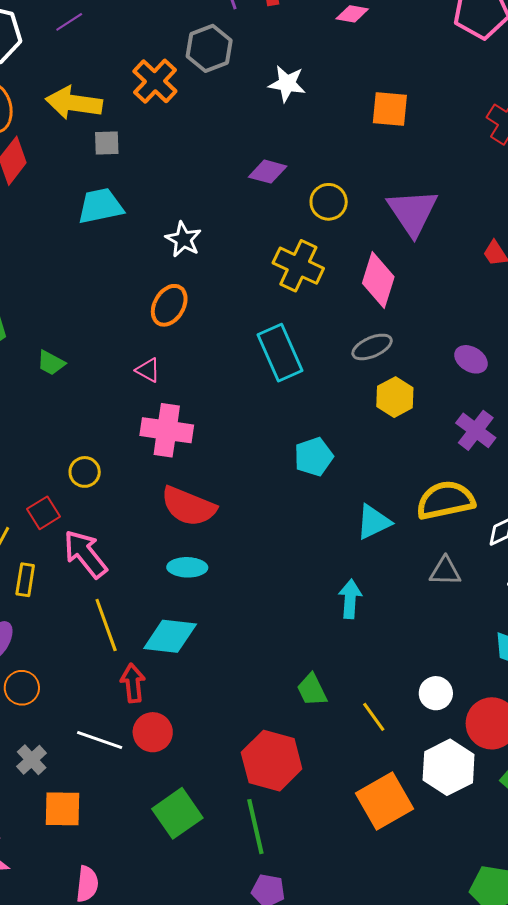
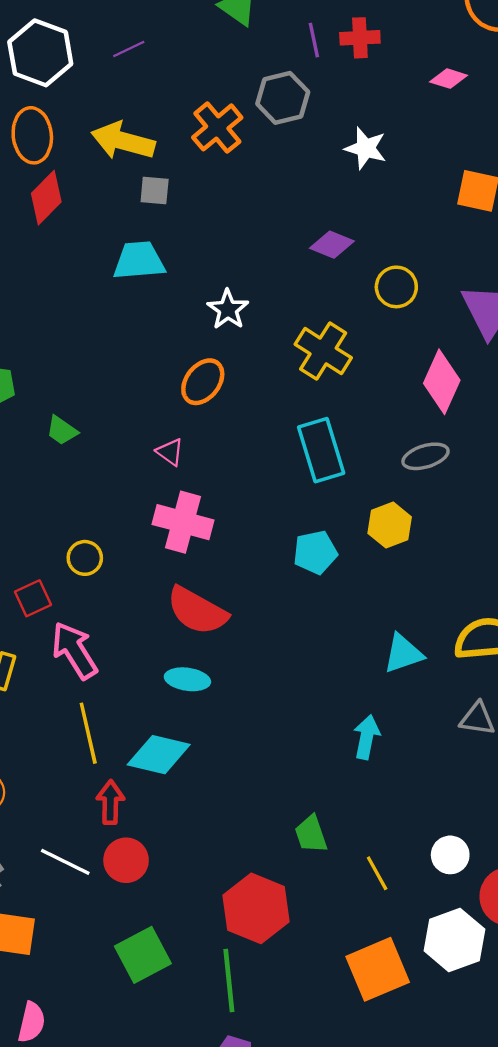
yellow cross: (298, 266) -> (323, 351), moved
yellow hexagon: (395, 397) -> (390, 525), moved
cyan pentagon: (314, 457) -> (315, 552), moved

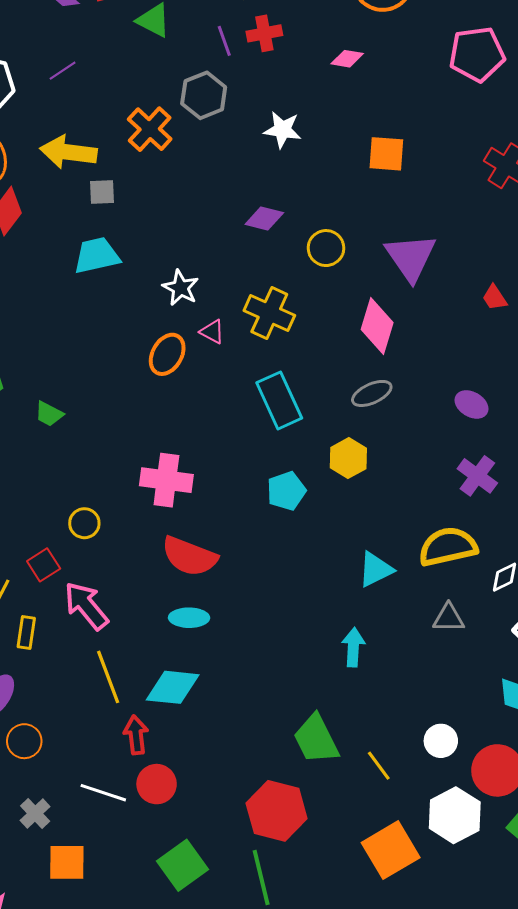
pink triangle: (170, 452) -> (212, 332), moved
green trapezoid: (311, 834) -> (316, 739), size x1.5

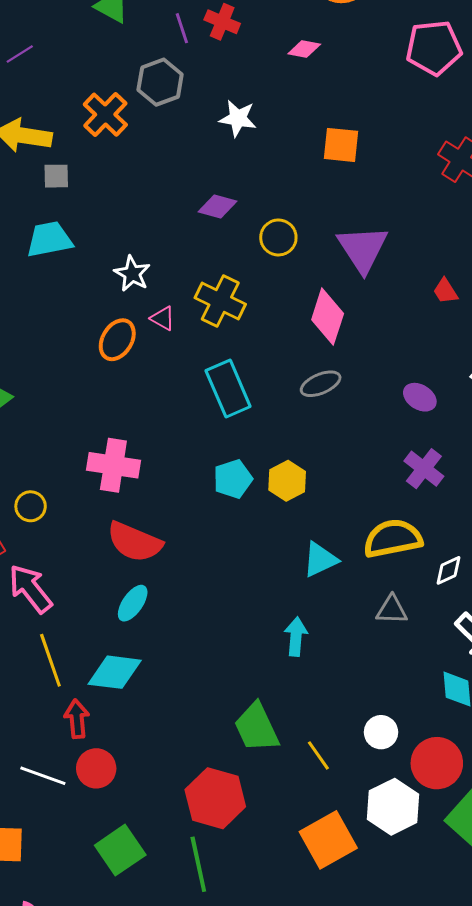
red cross: (264, 33) -> (222, 22), turned 32
yellow hexagon: (348, 458) -> (287, 481), moved
cyan ellipse: (189, 618) -> (133, 603), turned -57

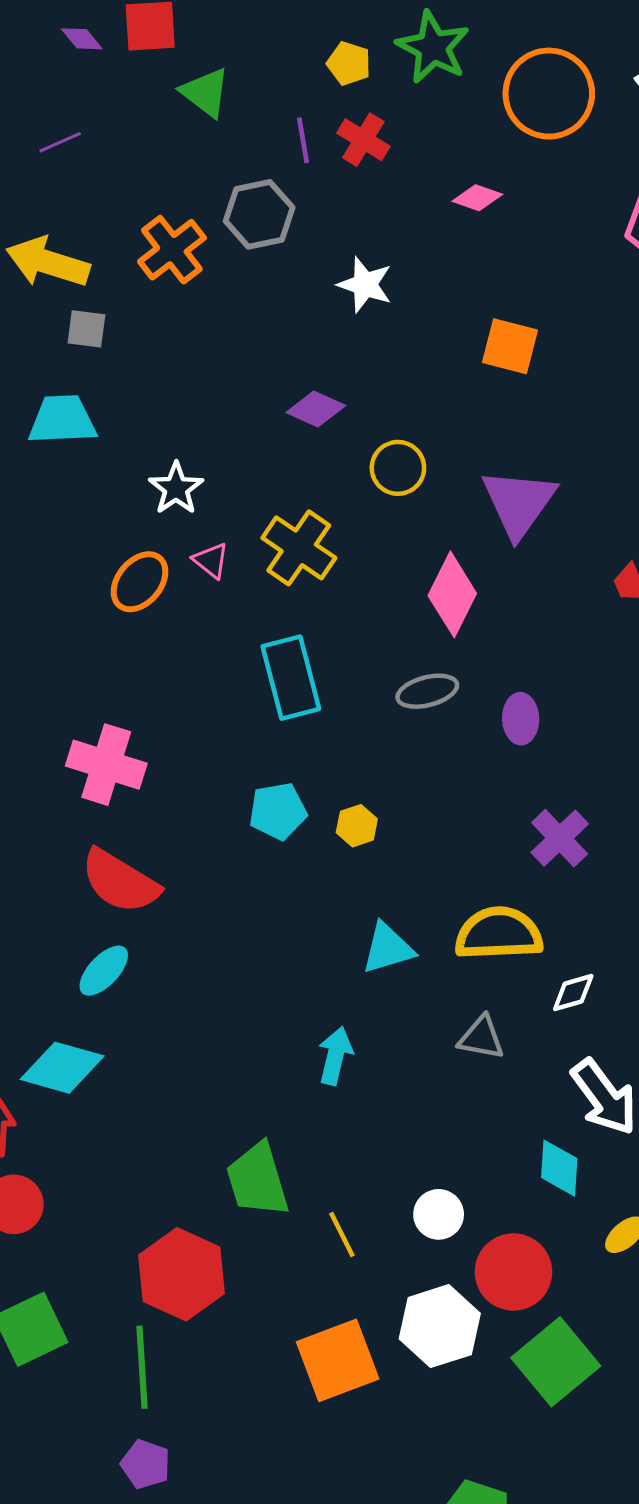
purple ellipse: (420, 397) -> (521, 719), moved, turned 48
yellow hexagon: (287, 481) -> (357, 826), size x0.7

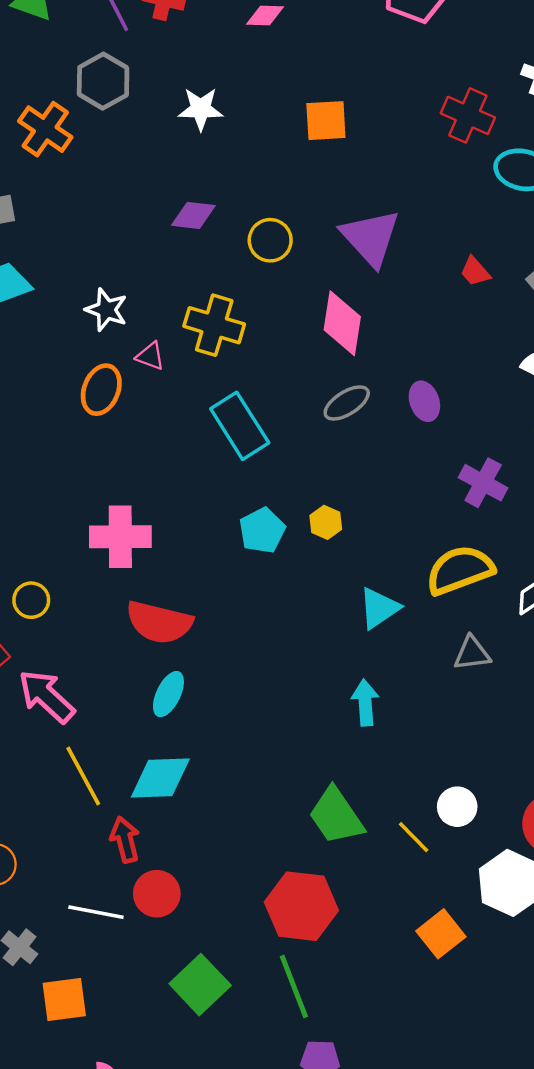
white circle: (439, 1214) -> (457, 807), moved
orange square: (338, 1360) -> (441, 934), size x0.7

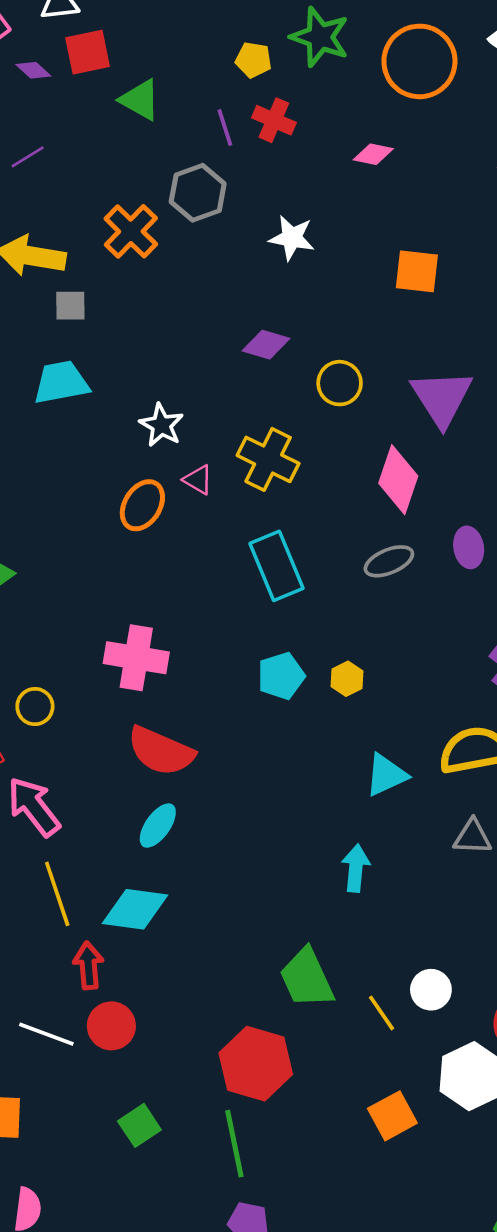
purple ellipse: (424, 401) -> (469, 547), moved
green square: (200, 985) -> (139, 1125), size x0.7

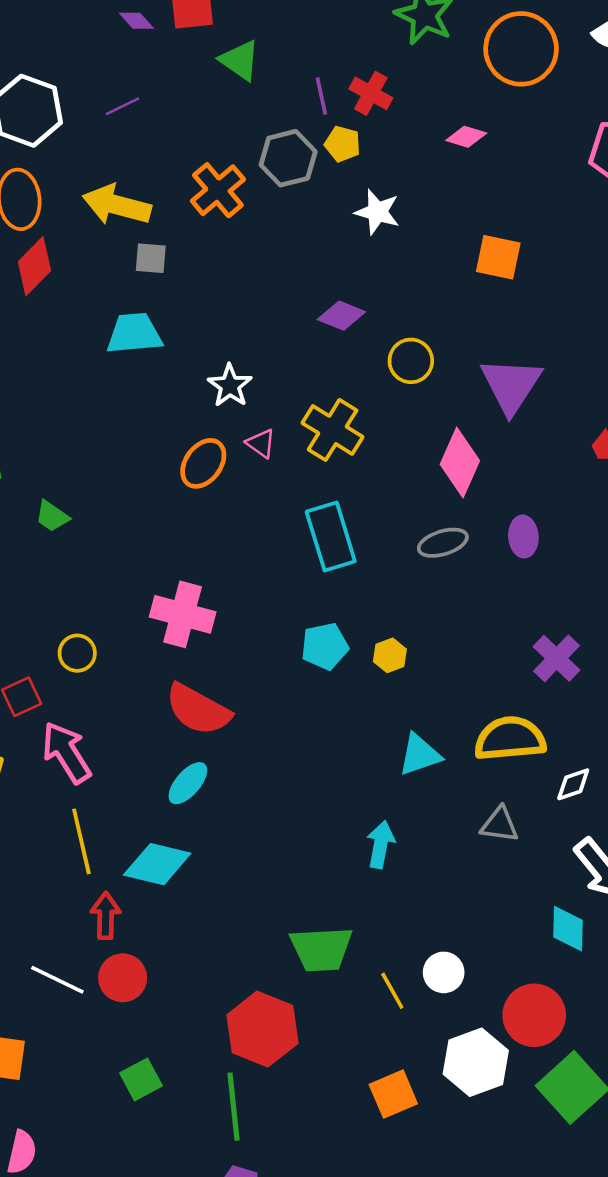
yellow pentagon: (253, 60) -> (343, 144), moved
green trapezoid: (307, 978) -> (321, 949), turned -74

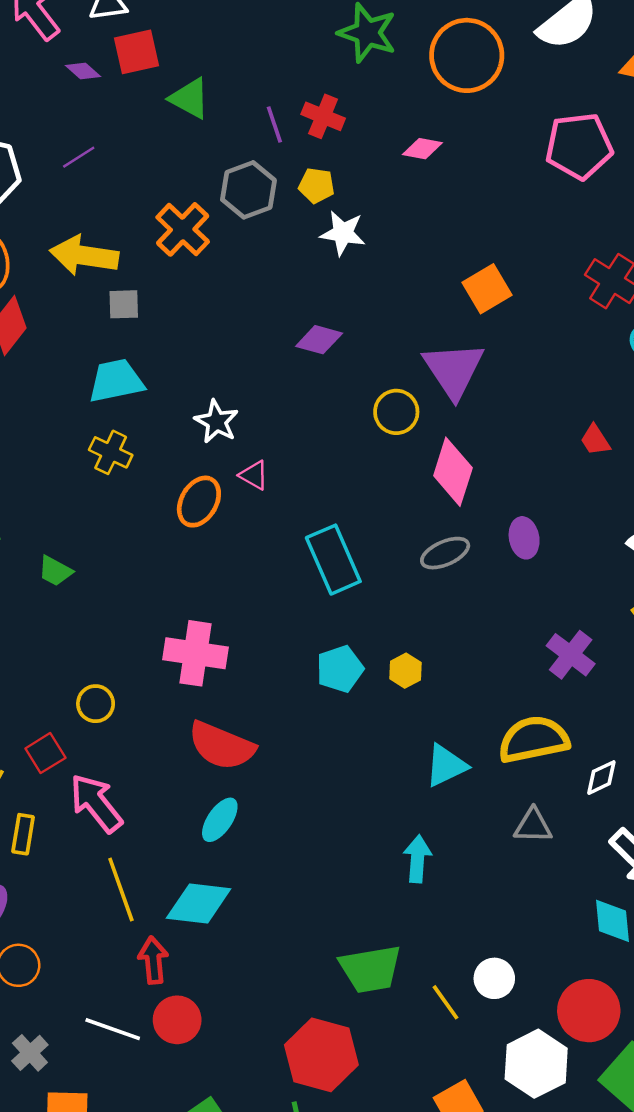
yellow pentagon: (343, 144) -> (317, 186), moved
orange square: (498, 257) -> (487, 289), moved, turned -36
yellow circle: (411, 361) -> (396, 412), moved
purple triangle: (511, 385) -> (454, 370), moved
yellow cross: (333, 430) -> (111, 452), moved, size x0.7

